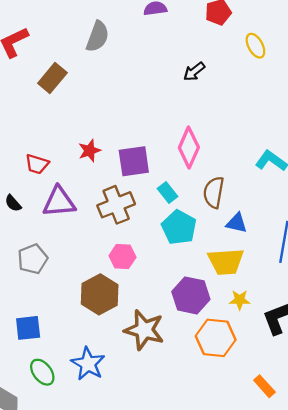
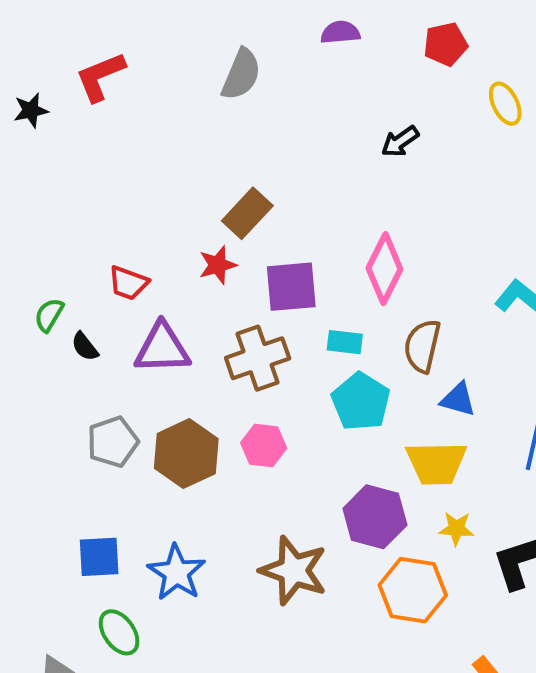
brown rectangle: (52, 78) -> (247, 213), moved
cyan rectangle: (168, 193) -> (345, 342), turned -48
brown hexagon: (100, 294) -> (186, 454), moved
blue star: (88, 364) -> (177, 573), moved

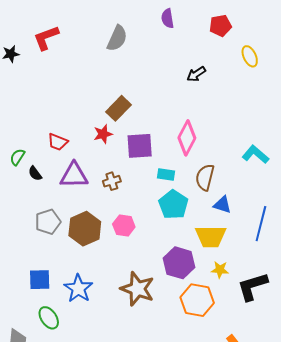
purple semicircle: (340, 32) -> (168, 18), turned -96
brown cross: (258, 358) -> (112, 181), moved, size x0.6

